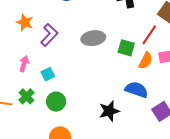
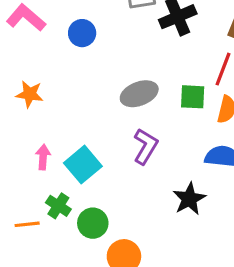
purple L-shape: (49, 35) -> (145, 146), moved
cyan square: (48, 74) -> (83, 165), size x1.6
green circle: (56, 102) -> (93, 223), moved

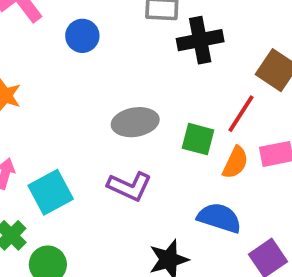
purple L-shape: (145, 146) -> (130, 186), turned 72

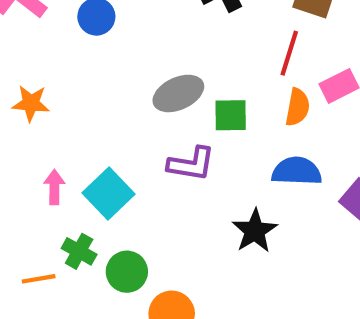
green square: (198, 139) -> (231, 115), moved

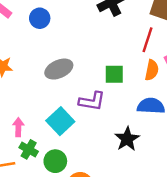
gray ellipse: (178, 93) -> (59, 69), moved
pink arrow: (54, 187) -> (18, 127), moved
cyan square: (109, 194) -> (60, 121), moved

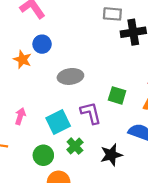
blue circle: (40, 18) -> (42, 44), moved
purple L-shape: (92, 101) -> (91, 113), turned -130
green cross: (29, 149) -> (75, 146), moved

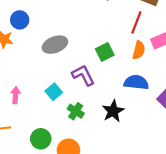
green square: (117, 95) -> (105, 52), turned -30
cyan square: (58, 122) -> (54, 92), size x0.7
green circle: (43, 155) -> (41, 139), moved

